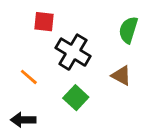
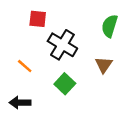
brown triangle: (121, 76) -> (104, 65), turned 36

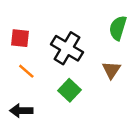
red square: (38, 19) -> (20, 38), moved

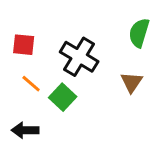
green square: (70, 90) -> (63, 97), moved

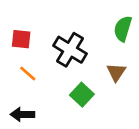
green square: (63, 97) -> (82, 95), moved

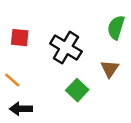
orange line: (28, 74) -> (12, 80), moved

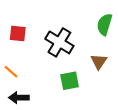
green square: (77, 90) -> (70, 81), turned 36

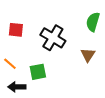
green square: (70, 81) -> (38, 72), moved

